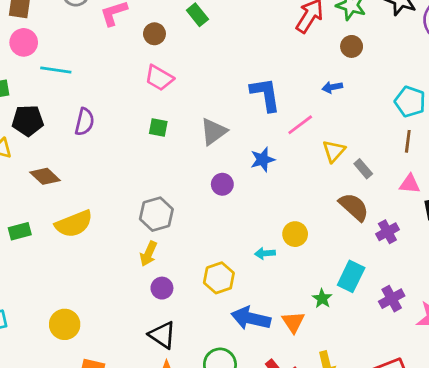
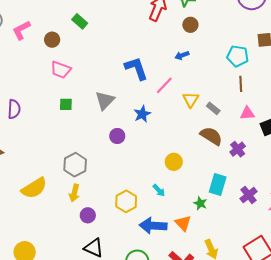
yellow semicircle: (74, 224) -> (34, 188), moved
cyan arrow: (265, 253) -> (159, 190), moved, turned -120

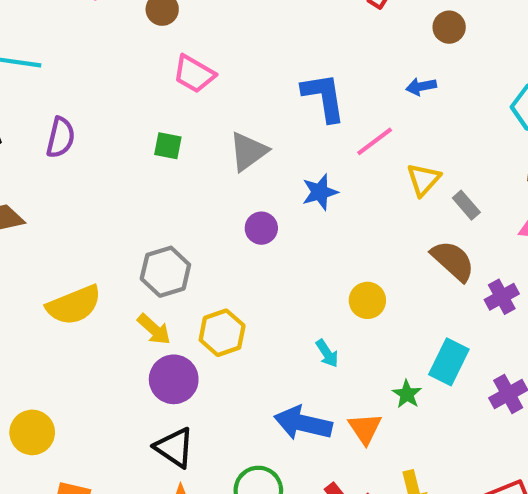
pink trapezoid: (61, 70) -> (194, 74), moved
yellow arrow: (74, 193) -> (154, 329), turned -72
yellow hexagon: (126, 201) -> (222, 333), moved
purple circle: (88, 215) -> (174, 379), size x1.5

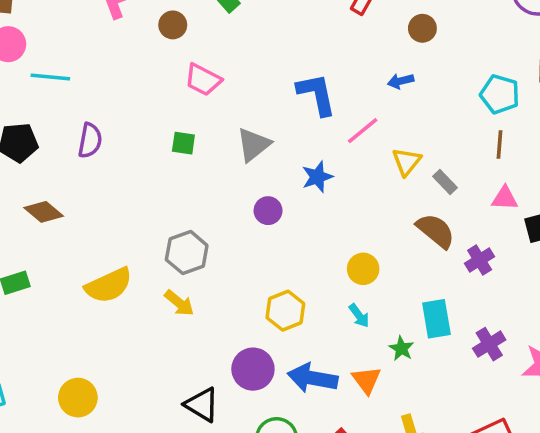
yellow hexagon: (222, 333) -> (285, 311), moved
cyan arrow: (327, 353) -> (359, 316), moved
cyan rectangle: (449, 362) -> (436, 319), turned -33
purple circle: (174, 379) -> (253, 369), moved

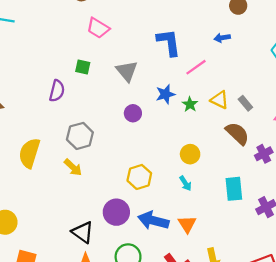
purple semicircle: (90, 140) -> (57, 91), moved
gray triangle: (254, 145) -> (127, 71), turned -35
yellow triangle: (407, 162) -> (220, 100), moved, turned -48
yellow semicircle: (109, 285) -> (29, 153), turned 128
green star: (401, 348) -> (190, 104), moved

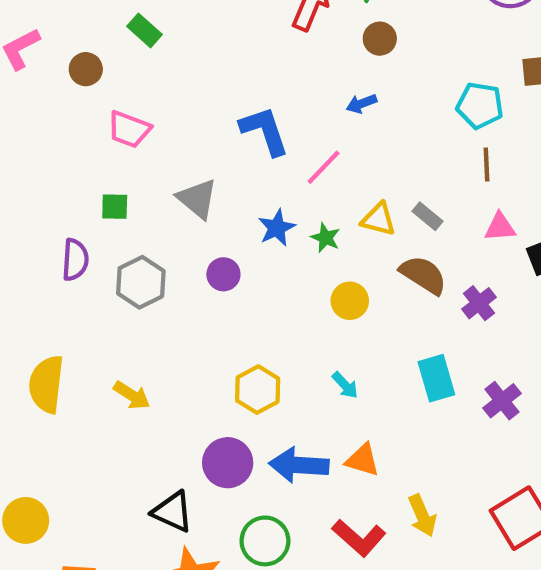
gray hexagon: (80, 136) -> (141, 282), moved
yellow circle: (190, 154) -> (350, 301), moved
orange triangle: (187, 224) -> (363, 460), turned -30

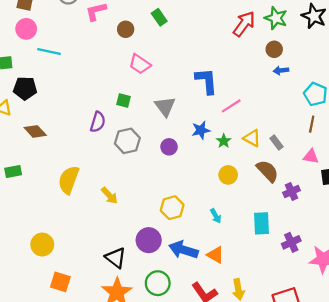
blue arrow: (361, 104) -> (281, 70), moved

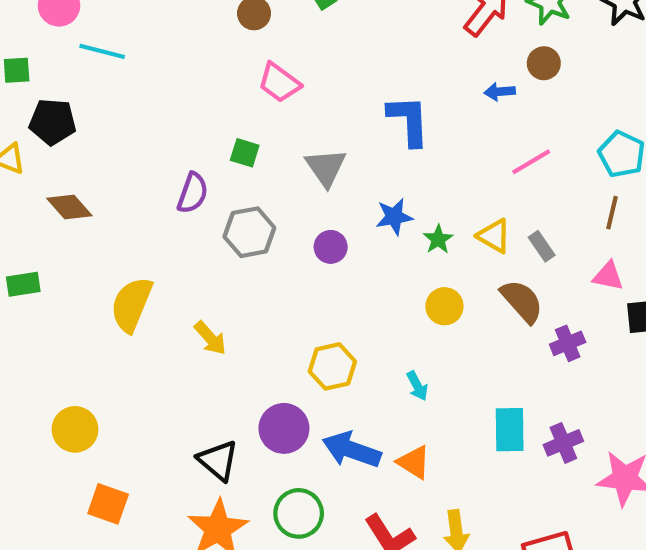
blue arrow: (281, 70) -> (500, 92), moved
pink line: (231, 106) -> (531, 162), moved
cyan rectangle: (262, 223) -> (510, 430), moved

